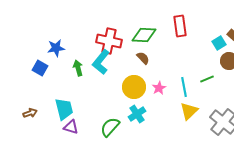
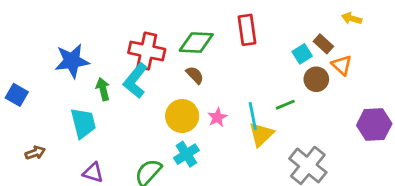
blue star: (56, 48) -> (72, 61), size x1.4
blue square: (40, 68) -> (17, 95), moved
cyan trapezoid: (64, 109) -> (83, 123), moved
yellow triangle: (189, 111) -> (261, 134), moved

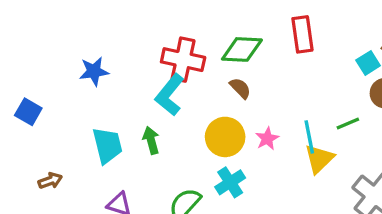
blue star: (72, 61) -> (94, 71), size x0.7
green arrow: (103, 89) -> (151, 140), moved

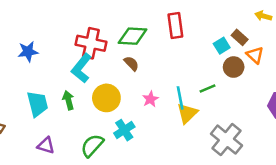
yellow circle: (225, 137) -> (106, 98), moved

